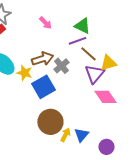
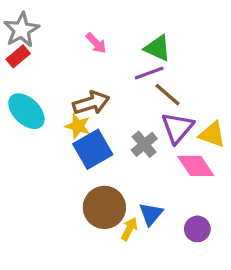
yellow triangle: (108, 63) -> (212, 134), moved, turned 36
gray cross: (61, 66) -> (144, 144), moved
yellow star: (24, 73) -> (78, 126), moved
blue triangle: (81, 135) -> (151, 214), moved
purple circle: (106, 147) -> (197, 229), moved

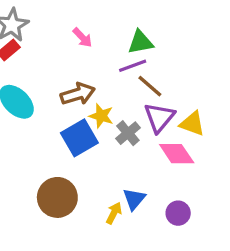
green triangle: (158, 48) -> (140, 42), turned -36
yellow star: (78, 126) -> (101, 116), moved
brown circle: (104, 207) -> (57, 197), moved

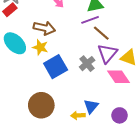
brown arrow: (78, 94) -> (44, 28), moved, turned 30
yellow star: (101, 116) -> (40, 47), moved
yellow arrow: (114, 213) -> (78, 115), turned -120

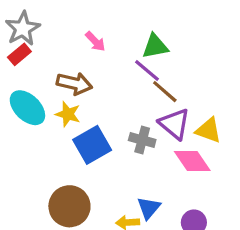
purple line: (90, 20) -> (147, 71), turned 60
purple triangle: (107, 53) -> (175, 124), turned -30
gray cross: (87, 64) -> (142, 140), turned -35

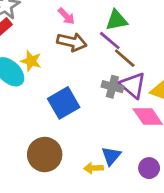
brown arrow: (74, 83) -> (72, 42), moved
yellow star: (68, 114) -> (31, 61), moved
gray cross: (142, 140) -> (112, 87), moved

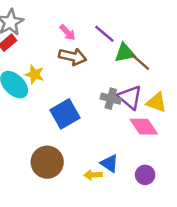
green triangle: (117, 20) -> (125, 53), moved
purple line: (110, 41) -> (104, 34), moved
brown line: (125, 58) -> (140, 62), moved
blue triangle: (111, 156) -> (109, 163), turned -36

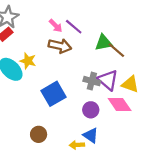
purple line: (104, 34) -> (74, 27), moved
brown circle: (47, 162) -> (39, 134), size x0.6
purple circle: (145, 175) -> (91, 110), moved

